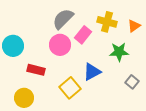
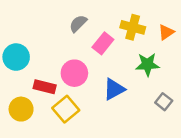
gray semicircle: (63, 19) -> (78, 24), size x0.7
pink circle: (60, 45) -> (74, 73), moved
yellow square: (70, 88) -> (66, 109), moved
yellow circle: (24, 98) -> (21, 109), moved

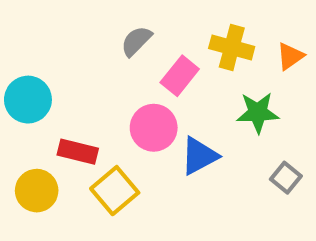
pink circle: (74, 73) -> (154, 128), moved

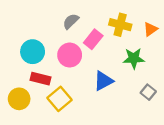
cyan circle: (28, 100) -> (33, 52), moved
pink circle: (154, 128) -> (70, 55), moved

